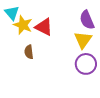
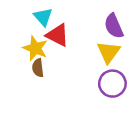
cyan triangle: (12, 13) -> (43, 17), moved
yellow star: (23, 25) -> (35, 48), moved

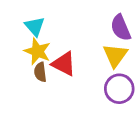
cyan triangle: (43, 17) -> (35, 26), moved
red triangle: (57, 35) -> (64, 64), moved

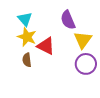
purple semicircle: (121, 28) -> (68, 20), moved
brown semicircle: (40, 72) -> (27, 60), moved

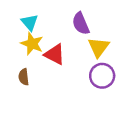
brown semicircle: (27, 60) -> (24, 77), moved

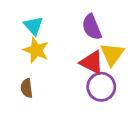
red triangle: (55, 54) -> (92, 62), moved
purple circle: (102, 76) -> (101, 87), moved

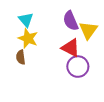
yellow triangle: (112, 54) -> (88, 30), moved
brown semicircle: (27, 88) -> (21, 57), moved

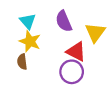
purple semicircle: (71, 21) -> (64, 21), moved
purple circle: (78, 67) -> (72, 72), moved

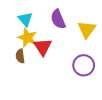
red triangle: (76, 52) -> (43, 47), moved, turned 30
purple circle: (72, 72) -> (84, 65), moved

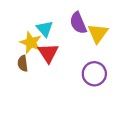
cyan triangle: (25, 19) -> (45, 29), moved
purple semicircle: (58, 19) -> (78, 23), moved

